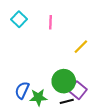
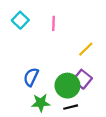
blue semicircle: (22, 90) -> (31, 77), moved
purple square: (78, 90) -> (82, 79), moved

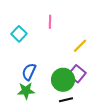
cyan square: (20, 20) -> (19, 34), moved
green star: (41, 103) -> (26, 91), moved

